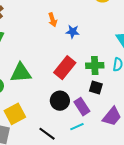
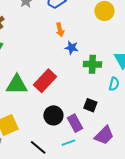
orange arrow: (53, 20) -> (60, 30), moved
green cross: (95, 66) -> (92, 64), moved
red rectangle: (65, 68) -> (45, 81), moved

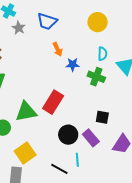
green cross: (92, 64) -> (96, 77), turned 30
cyan semicircle: (114, 84) -> (102, 54), moved
cyan line: (68, 143) -> (77, 160), moved, turned -64

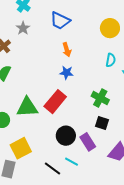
gray star: (19, 28) -> (23, 28), moved
blue star: (73, 65) -> (67, 73), moved
green cross: (96, 77) -> (100, 98), moved
cyan line: (77, 160) -> (72, 162), turned -64

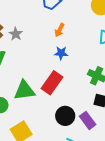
gray star: (23, 28) -> (16, 34), moved
orange arrow: (67, 50) -> (60, 30), turned 48

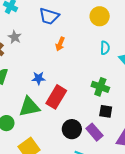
gray star: (16, 34) -> (15, 37), moved
blue star: (61, 53) -> (39, 78), moved

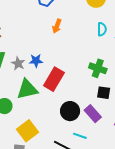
gray star: (15, 37) -> (18, 63), moved

